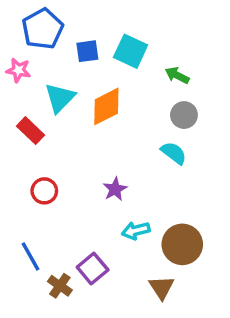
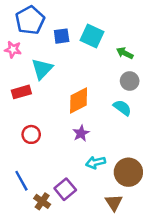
orange diamond: (106, 106) -> (79, 100), moved
red rectangle: (30, 131) -> (21, 92), turned -60

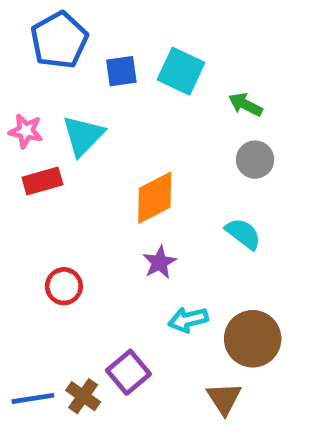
pink star: (13, 49) -> (26, 131), moved
cyan semicircle: (122, 108) -> (243, 234), moved
red circle: (31, 134) -> (64, 286), moved
blue line: (21, 181) -> (33, 398), moved, turned -70

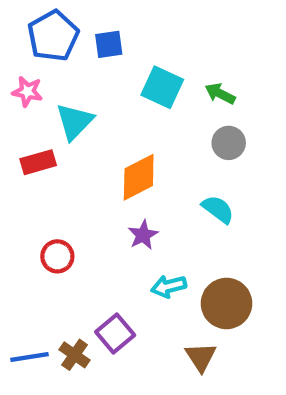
blue square: (121, 71) -> (109, 44), moved
cyan square: (181, 71) -> (162, 87), moved
pink star: (26, 131) -> (27, 92), moved

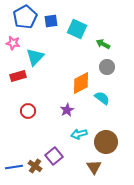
cyan square: (162, 87) -> (77, 29), moved
orange diamond: (139, 177) -> (81, 83), moved
red circle: (57, 256) -> (28, 111), moved

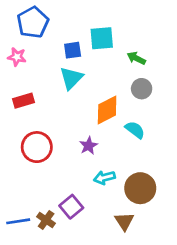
blue square: (51, 21) -> (73, 50), moved
cyan square: (77, 29) -> (102, 38), turned -30
cyan triangle: (35, 57) -> (71, 78), moved
red circle: (28, 111) -> (37, 147), size x1.5

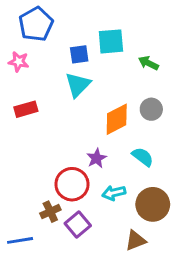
gray circle: (142, 89) -> (151, 109), moved
cyan semicircle: (135, 130) -> (143, 157), moved
red circle: (37, 147) -> (72, 184), moved
brown cross: (46, 220) -> (50, 212), moved, turned 30
brown triangle: (124, 221) -> (135, 240), turned 42

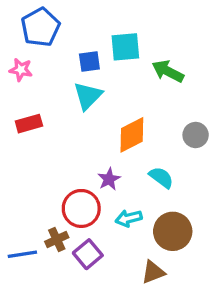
green arrow: (148, 63) -> (168, 71), size x1.4
gray circle: (151, 109) -> (196, 135), moved
blue line: (20, 240) -> (22, 254), moved

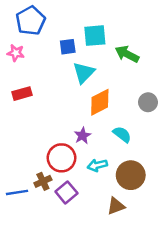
cyan triangle: (88, 96) -> (84, 73), moved

